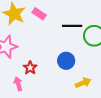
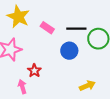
pink rectangle: (39, 14) -> (47, 28), moved
blue circle: (66, 61) -> (69, 51), moved

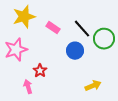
yellow star: (18, 17) -> (24, 17), turned 30
black line: (76, 29) -> (82, 29), turned 48

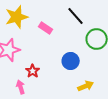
black line: (82, 29) -> (76, 16), moved
blue circle: (75, 51) -> (71, 61), moved

